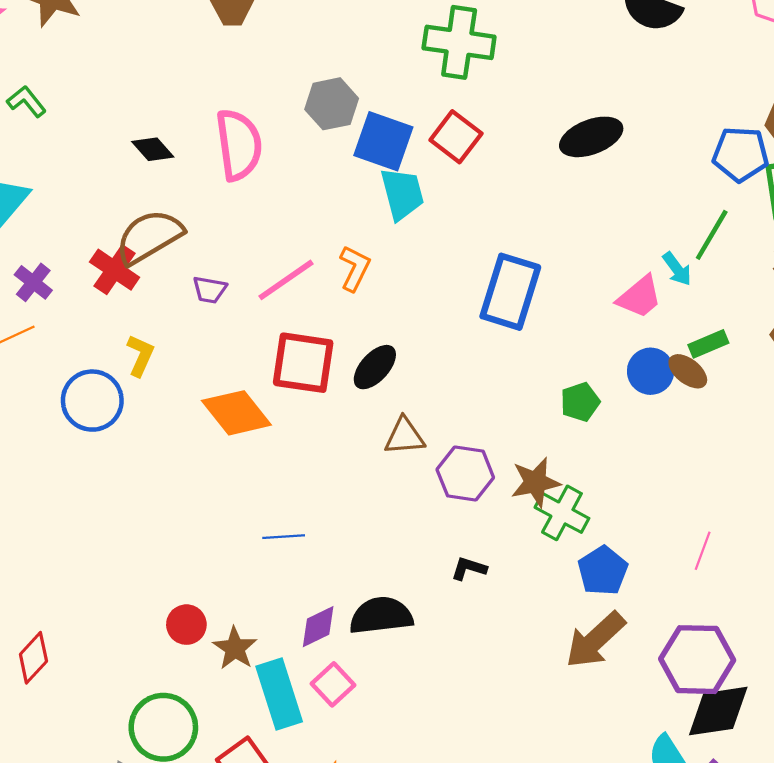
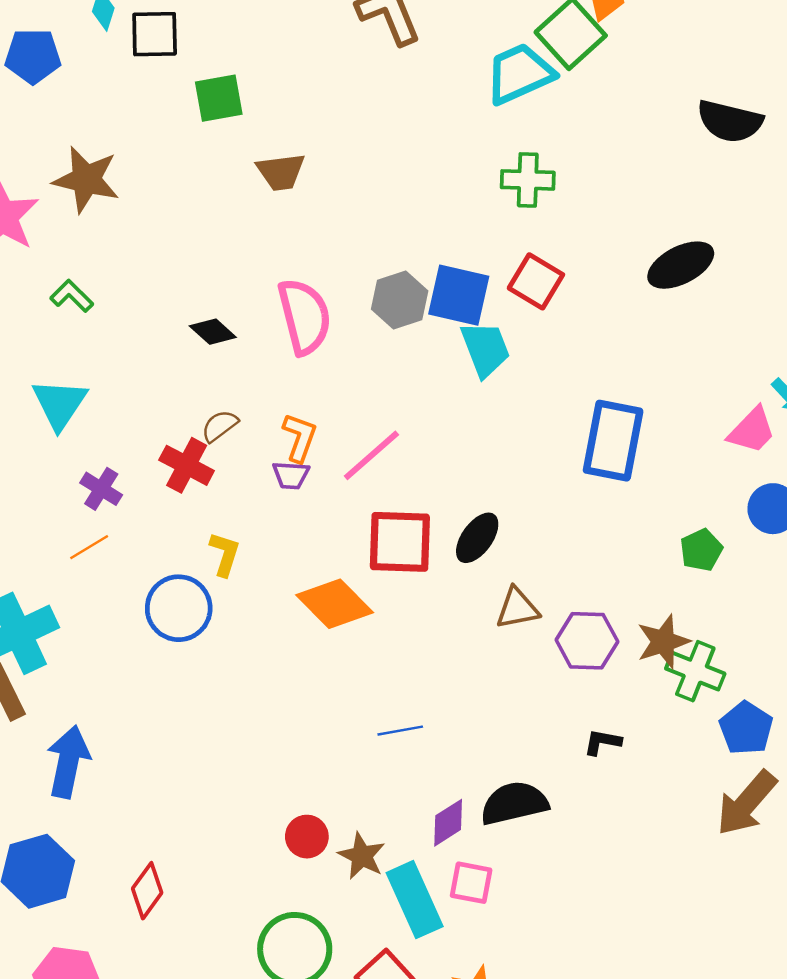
green cross: (459, 42) -> (528, 180), size x0.7
gray hexagon: (332, 104) -> (400, 300), moved
brown semicircle: (149, 237) -> (220, 426), size x0.5
orange L-shape: (355, 268) -> (300, 438), moved
pink square: (333, 684) -> (471, 883), turned -30

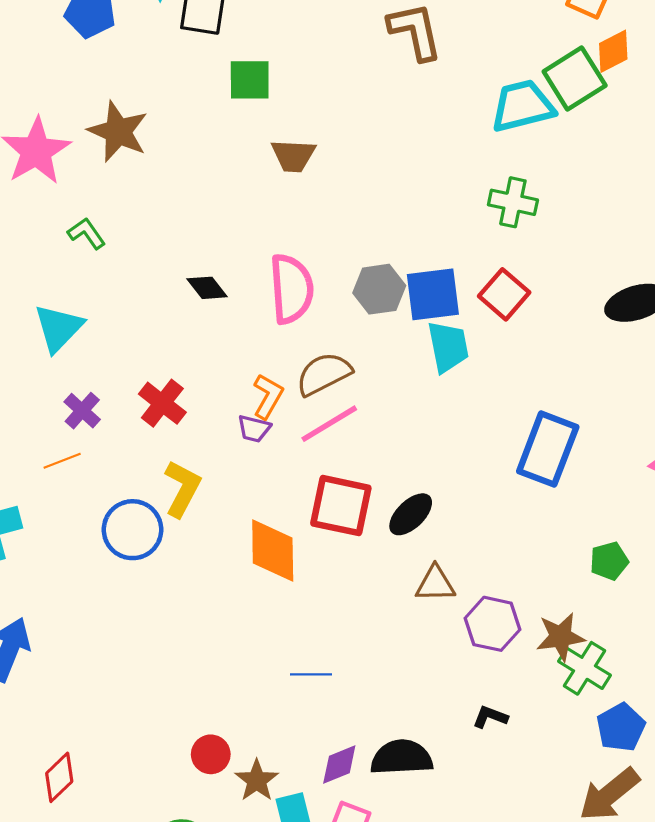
blue square: (459, 295) -> (433, 294), turned -30
brown semicircle: (220, 426) -> (324, 374), moved, size x1.6
yellow L-shape: (225, 554) -> (182, 489), size x1.4
orange diamond: (335, 604) -> (273, 551), turned 34

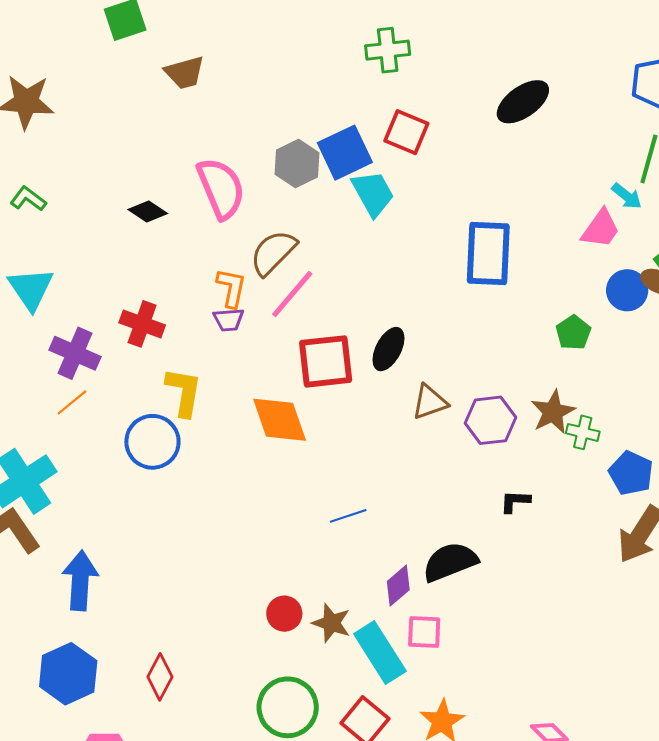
purple cross: (82, 411) -> (75, 353), size x1.4
green cross: (584, 668) -> (583, 432), size x0.7

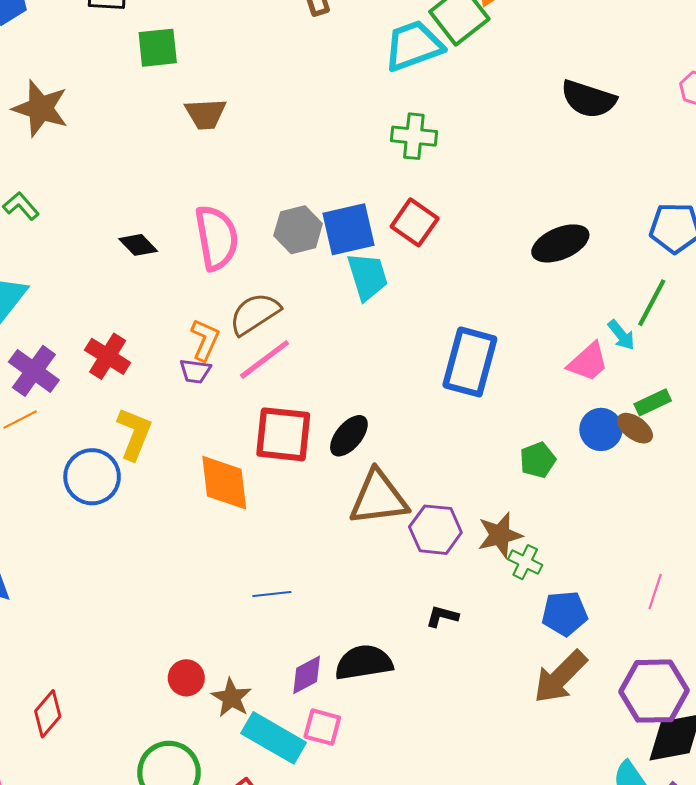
black ellipse: (523, 102) -> (560, 243), moved
brown triangle: (430, 402) -> (379, 498), size x1.6
blue pentagon: (631, 473) -> (565, 613), turned 30
cyan rectangle: (380, 652) -> (274, 738), turned -40

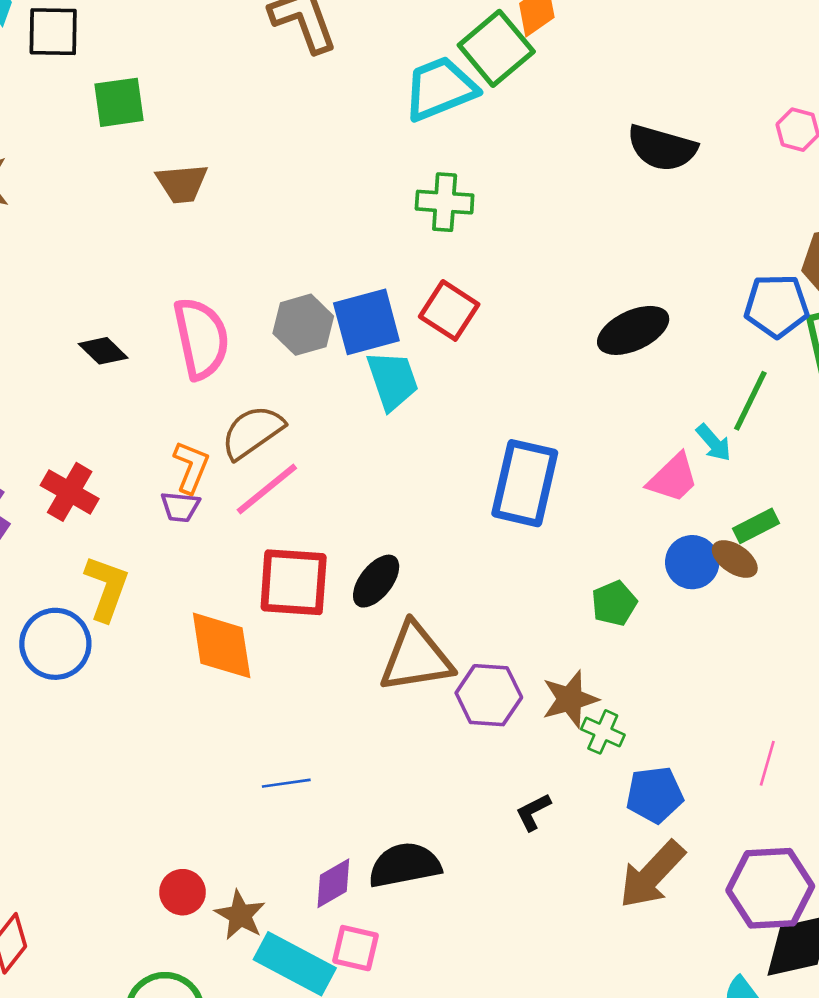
black L-shape: (442, 616) -> (533, 812), moved, turned -40

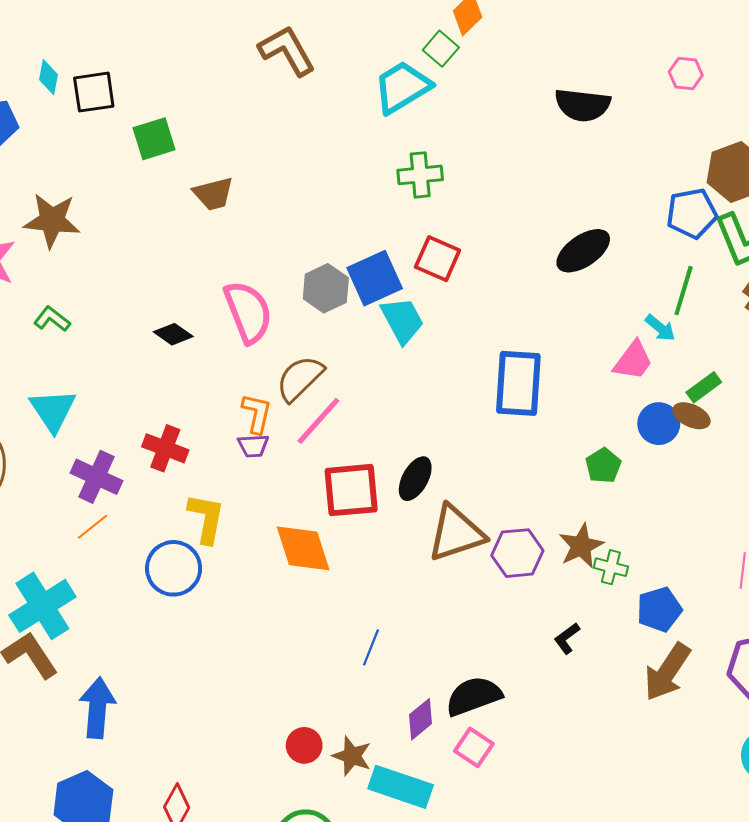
green square: (496, 48) -> (441, 49), size x0.6
blue line: (286, 783) -> (371, 647), turned -51
pink square: (356, 948) -> (474, 747), moved, turned 30

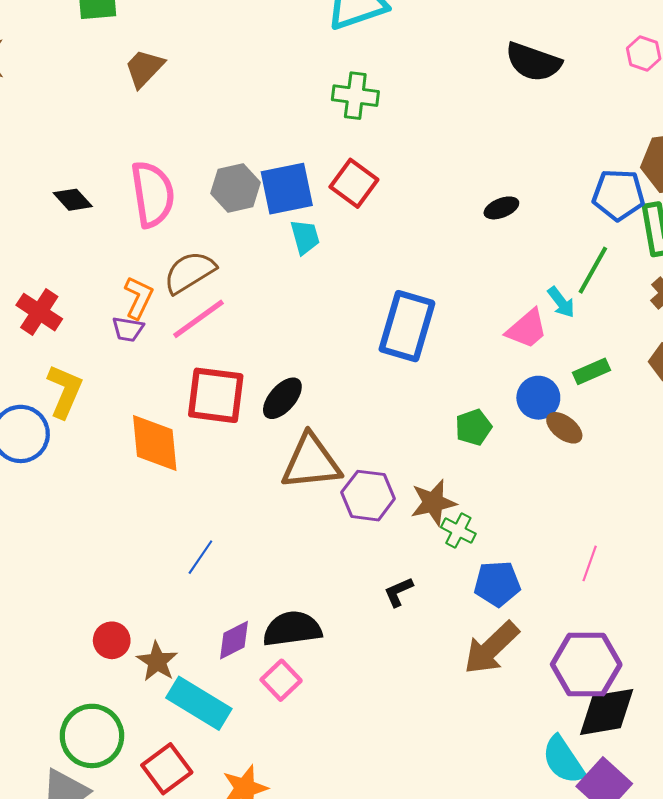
brown trapezoid: (213, 194) -> (144, 68), turned 135
black ellipse: (583, 251) -> (501, 208), size x0.6
cyan trapezoid: (402, 320) -> (305, 237), size x0.7
brown ellipse: (692, 416) -> (564, 428), moved

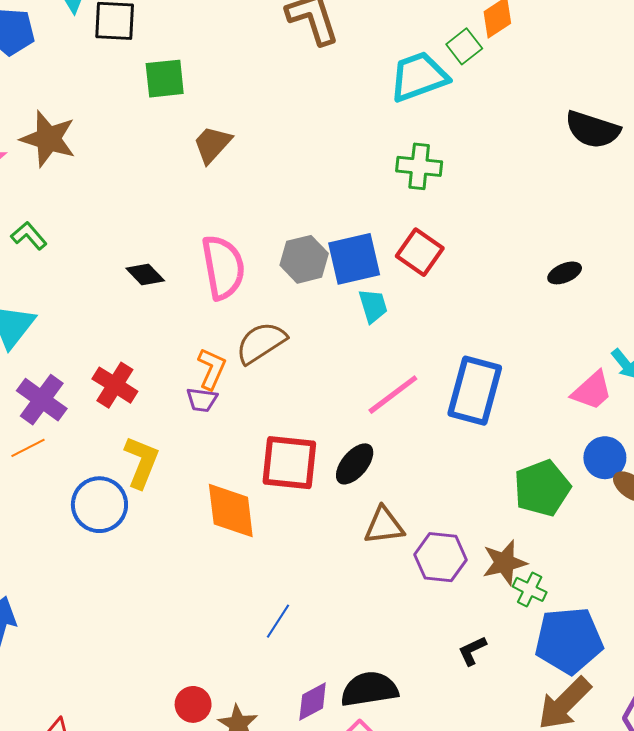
pink line: (199, 319) -> (393, 395), moved
green pentagon: (473, 427) -> (542, 488), size x1.6
brown triangle: (311, 462) -> (384, 526), size x0.7
blue pentagon: (497, 584) -> (569, 640), size x1.5

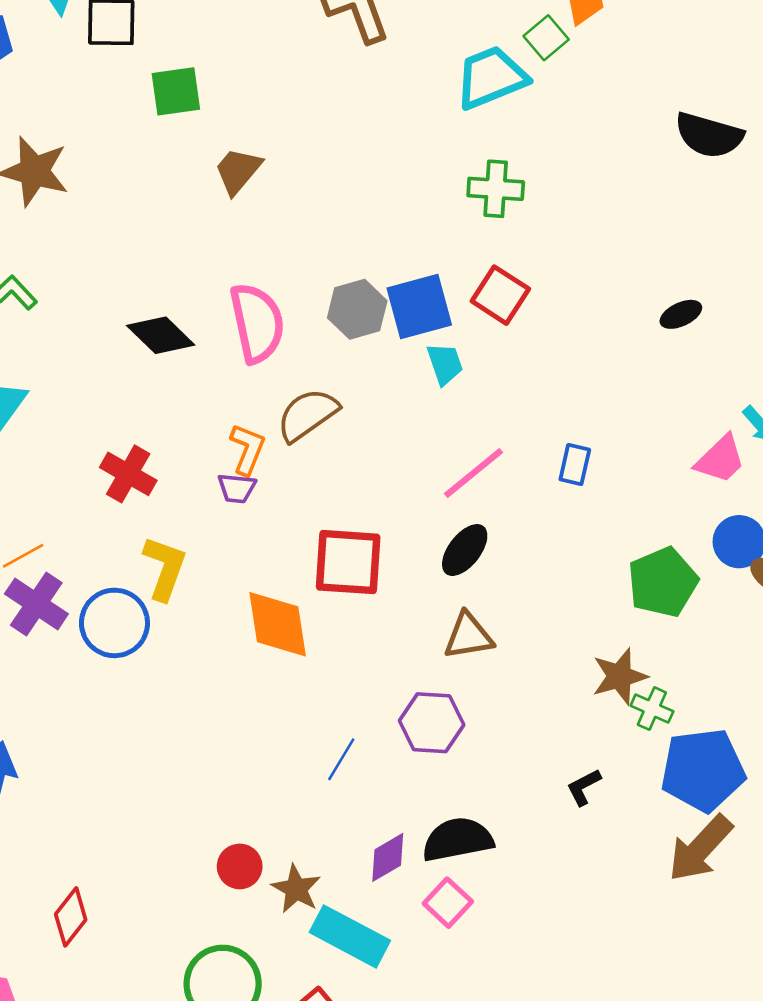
black diamond: (145, 274) -> (161, 335), size x1.4
blue rectangle: (475, 391) -> (575, 464), size x0.5
purple cross: (42, 400) -> (36, 604), moved
black ellipse: (355, 464) -> (465, 550), moved
purple hexagon: (441, 557) -> (432, 723), moved

